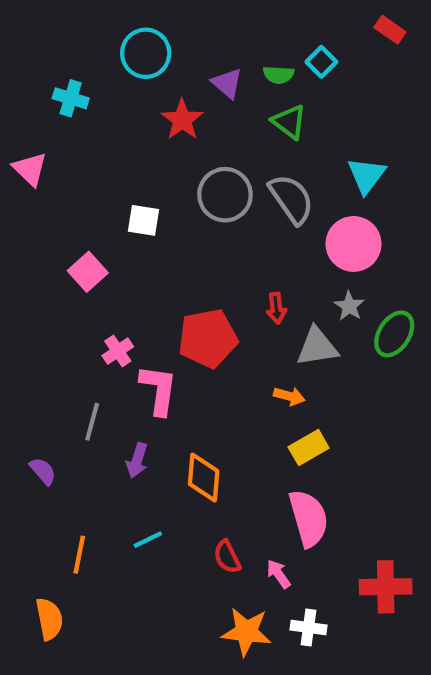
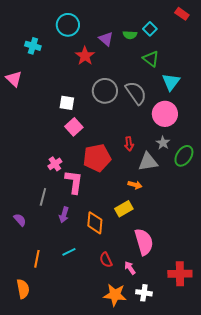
green triangle: (289, 122) -> (151, 59), moved
pink square: (88, 272) -> (74, 127), moved
yellow rectangle: (309, 448) -> (124, 209), moved

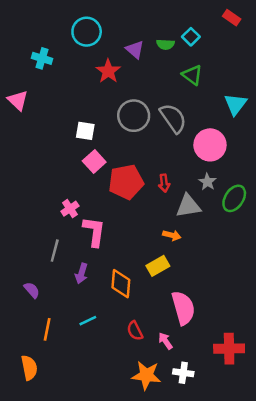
cyan triangle: (171, 82) -> (235, 104), moved
red pentagon: (97, 158) -> (126, 182), moved
purple semicircle: (20, 220) -> (32, 290), moved

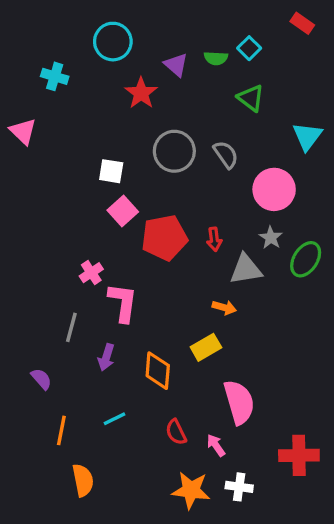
gray semicircle: (173, 118) -> (226, 155), size x0.7
orange semicircle: (29, 368) -> (83, 480), moved

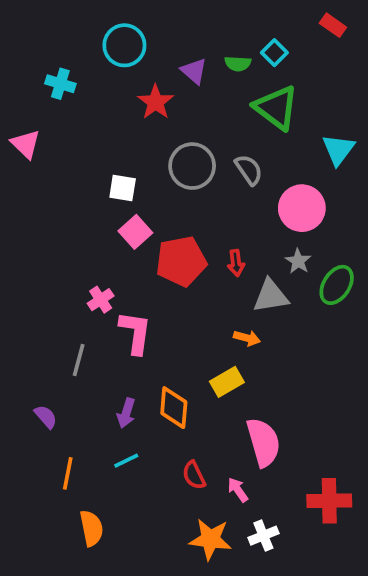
green triangle: (251, 98) -> (276, 108), size x1.5
purple arrow: (106, 357) -> (126, 413), moved
white cross: (239, 487) -> (263, 536), turned -30

